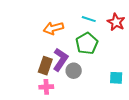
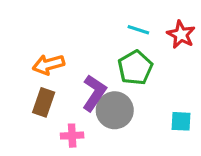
orange arrow: (53, 28) -> (48, 65), moved
brown rectangle: (45, 66) -> (44, 102), moved
gray circle: (74, 71) -> (115, 110), size x1.5

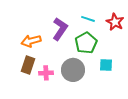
purple L-shape: (94, 93) -> (60, 29), moved
cyan square: (181, 121) -> (106, 65), moved
pink cross: (72, 136) -> (46, 73), moved

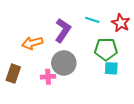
green pentagon: (86, 43) -> (106, 49), moved, turned 30
brown rectangle: (28, 65) -> (13, 74), moved
gray circle: (73, 70) -> (64, 63), moved

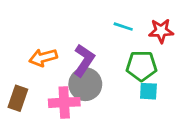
red star: (121, 23) -> (161, 31), turned -30
purple L-shape: (63, 30) -> (84, 60), moved
pink cross: (48, 77) -> (64, 102), size x1.5

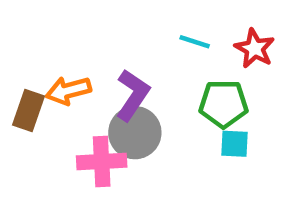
red star: (161, 31) -> (254, 48), turned 30
brown rectangle: (18, 98) -> (29, 110), moved

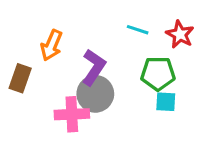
orange arrow: (68, 91) -> (51, 45), moved, turned -52

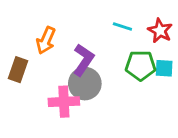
cyan square: (166, 102) -> (164, 68), moved

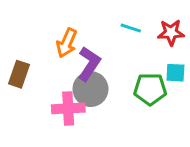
red star: (160, 31) -> (171, 32), turned -30
orange arrow: (46, 40) -> (67, 43), moved
green pentagon: (141, 65) -> (150, 89), moved

